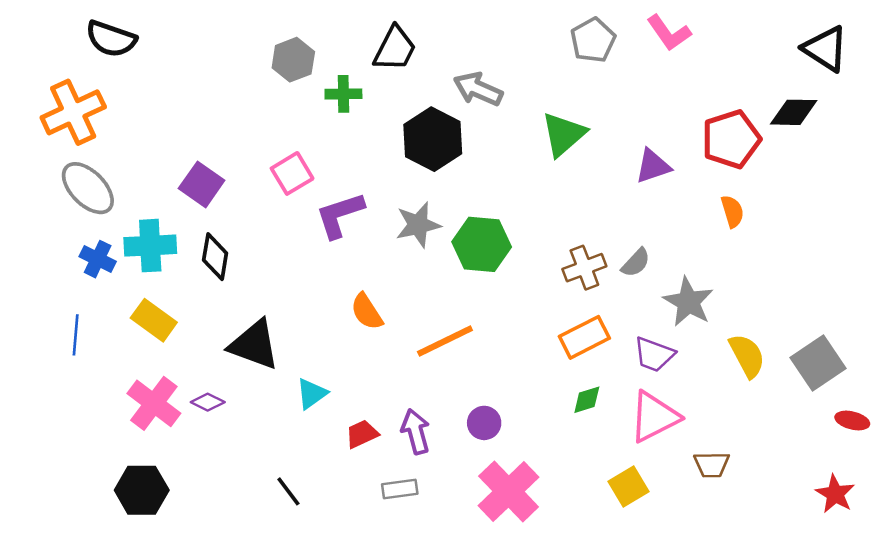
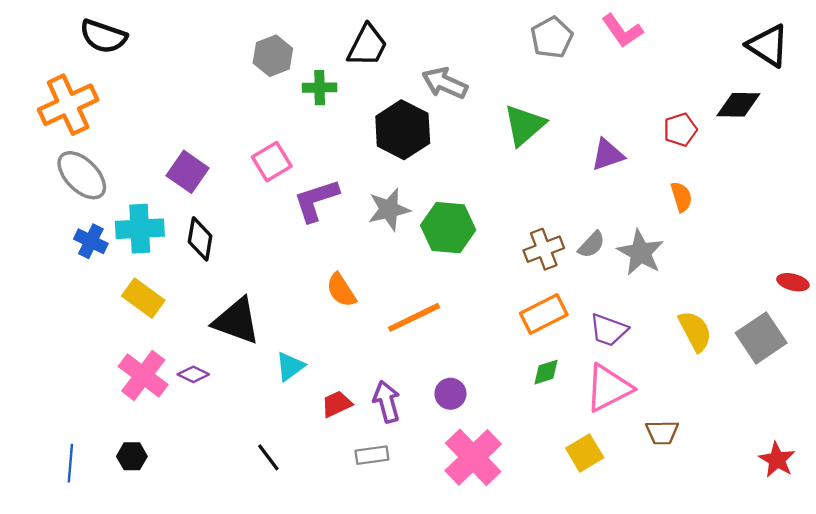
red pentagon: (731, 139) -> (680, 130), size x0.6
gray star: (688, 302) -> (640, 253), moved
blue line: (76, 335) -> (70, 463), moved
red ellipse: (852, 420) -> (793, 282), moved
black hexagon: (142, 490) -> (132, 456), size x0.6

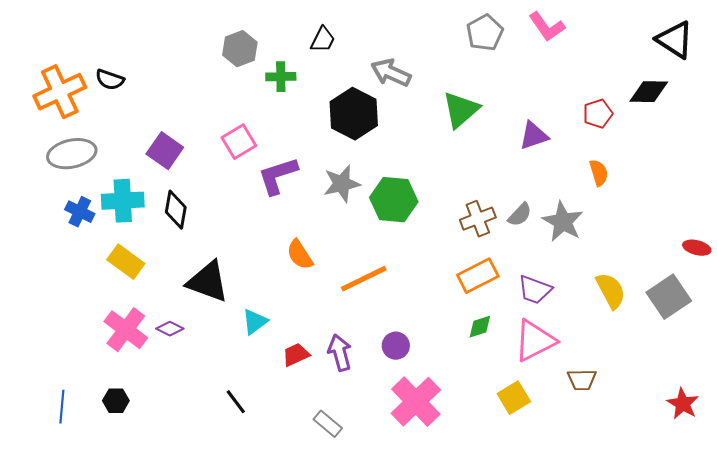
black semicircle: (103, 36) -> (110, 80), moved, size x0.7
black trapezoid: (367, 46) -> (323, 40), size x0.7
gray ellipse: (82, 175) -> (72, 154), turned -57
gray rectangle: (372, 455) -> (328, 424), moved, turned 48

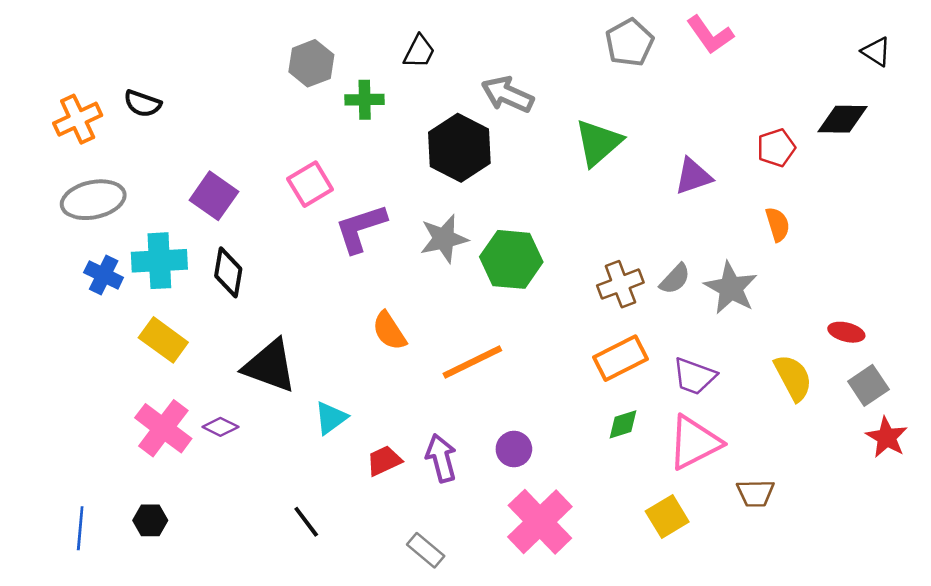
black triangle: (675, 40) -> (876, 52), size x0.6
orange cross: (60, 92) -> (78, 119), size x0.7
red ellipse: (697, 248) -> (846, 332), moved
gray square: (669, 297) -> (868, 385), size x0.7
red star: (683, 404) -> (887, 437), moved

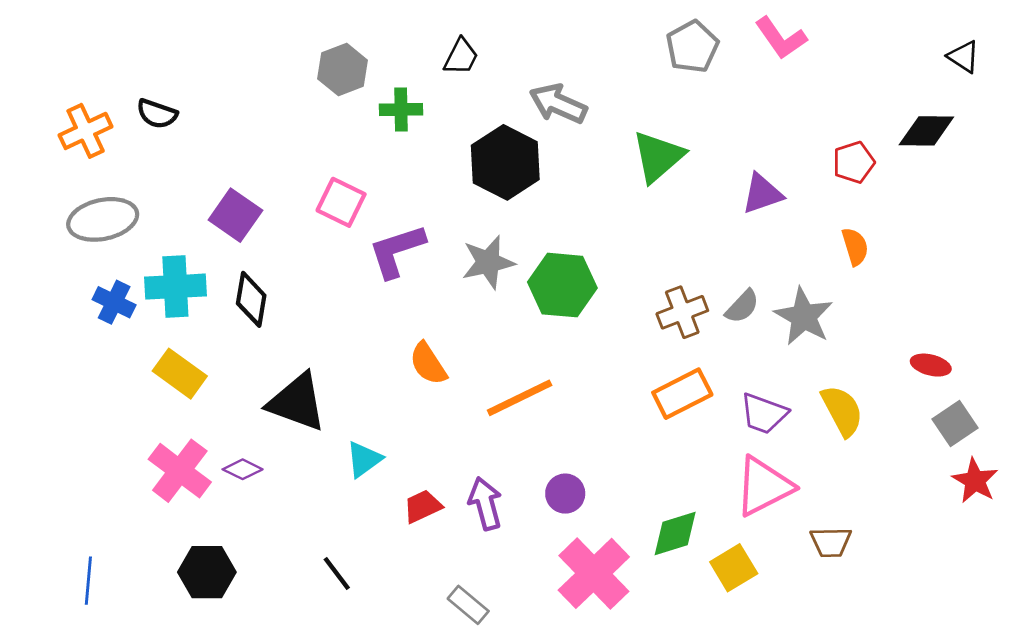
pink square: (310, 184) -> (341, 202), turned -33
yellow semicircle: (793, 378) -> (842, 411), moved
green diamond: (623, 424) -> (675, 533), moved, size x1.4
black hexagon: (150, 520) -> (207, 572), moved, size x1.5

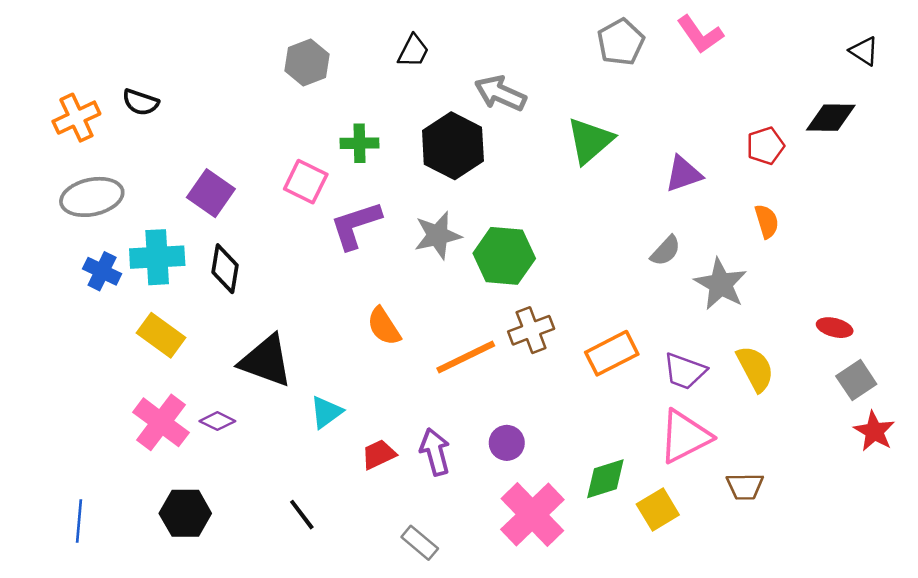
green cross: (401, 109) -> (359, 143), moved
gray semicircle: (742, 306) -> (666, 251), moved
brown cross: (682, 312) -> (531, 330), moved

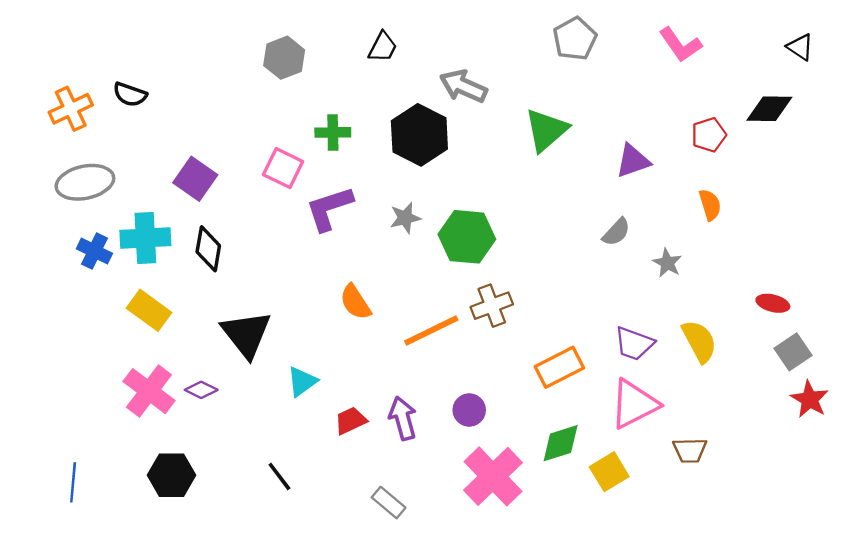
pink L-shape: (700, 34) -> (680, 45), moved
gray star: (438, 235) -> (405, 218), size x0.7
gray star: (721, 284) -> (667, 263), size x0.6
orange rectangle: (612, 353) -> (559, 367), moved
black triangle: (266, 361) -> (246, 334), turned 32

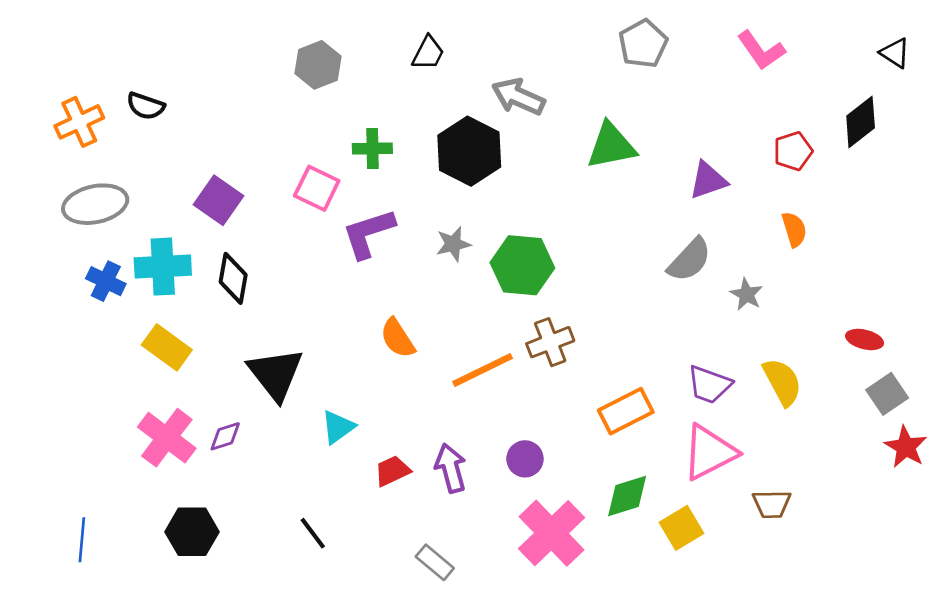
black diamond: (769, 109) -> (861, 122), turned -39
green triangle: (546, 130) -> (611, 146), turned 30
gray semicircle: (616, 232) -> (689, 260), size x1.4
purple diamond: (201, 390) -> (225, 436), turned -44

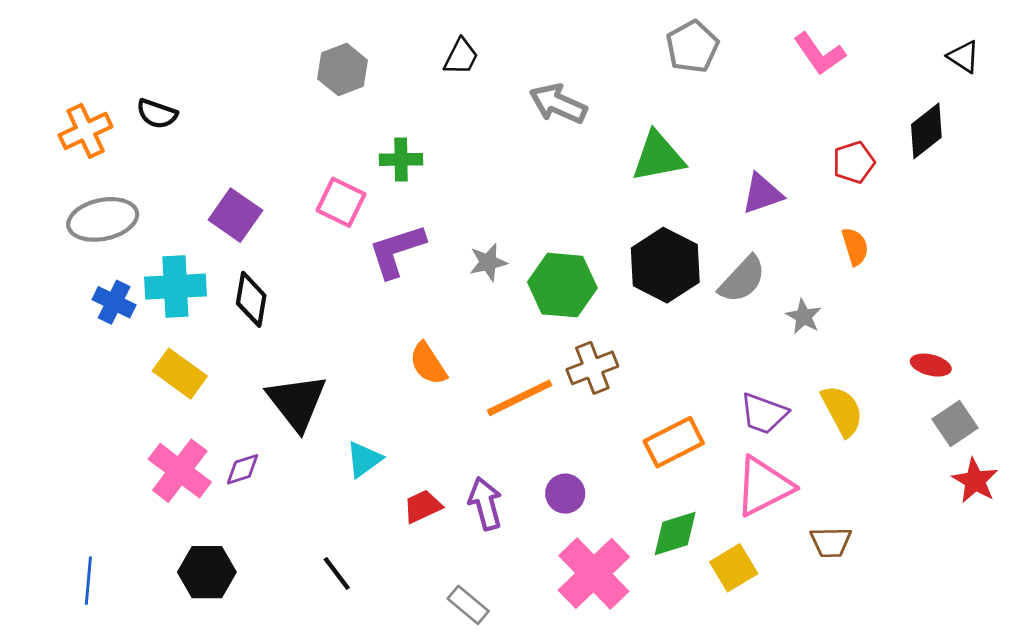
black hexagon: (469, 151) -> (665, 265), moved

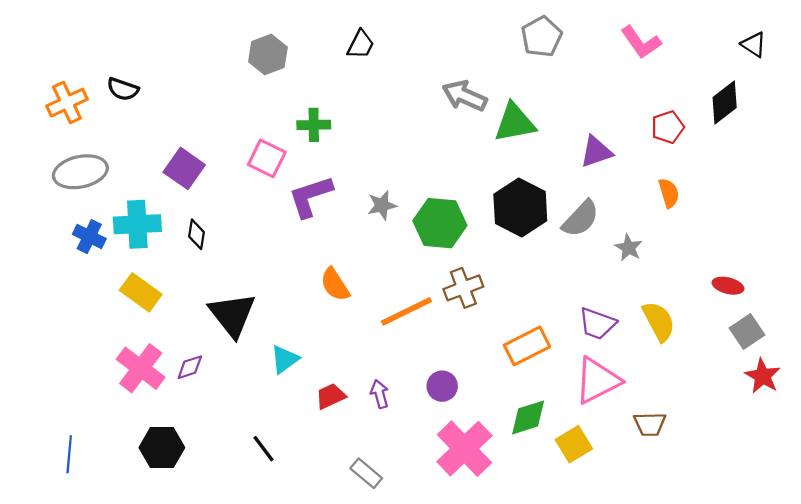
gray arrow: (558, 104) -> (464, 96), moved
black diamond: (251, 299) -> (197, 234), size x0.7
purple arrow: (485, 504) -> (380, 394), size x0.7

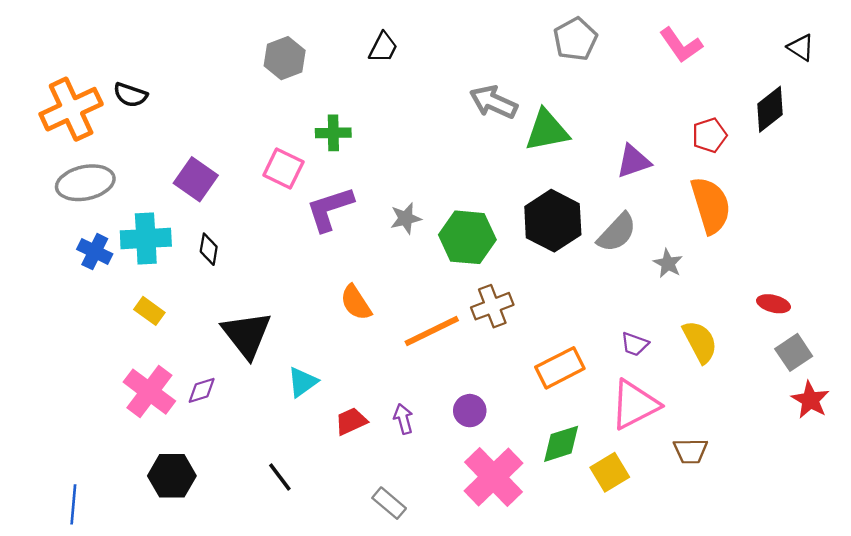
orange cross: (67, 103) -> (71, 109), size x1.4
orange semicircle: (669, 193) -> (711, 205), size x1.8
yellow rectangle: (141, 292) -> (149, 311), size x0.7
purple trapezoid: (597, 324) -> (635, 344), size x0.7
blue line: (69, 454) -> (73, 504), moved

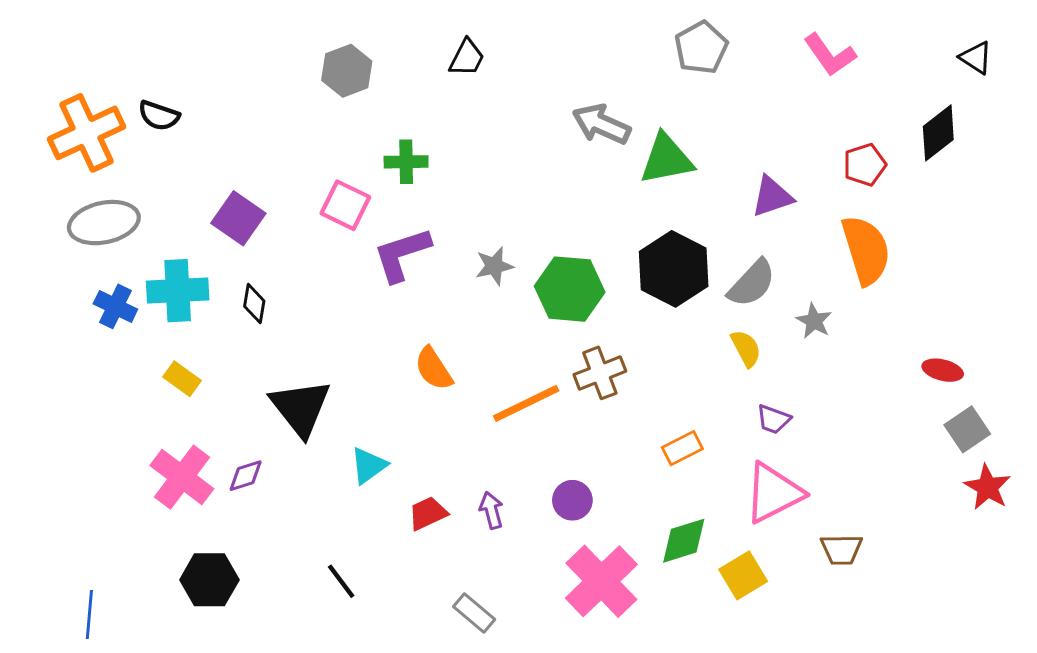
yellow semicircle: (700, 342) -> (746, 348), moved, size x0.7
orange rectangle: (560, 368) -> (682, 448), size x0.7

